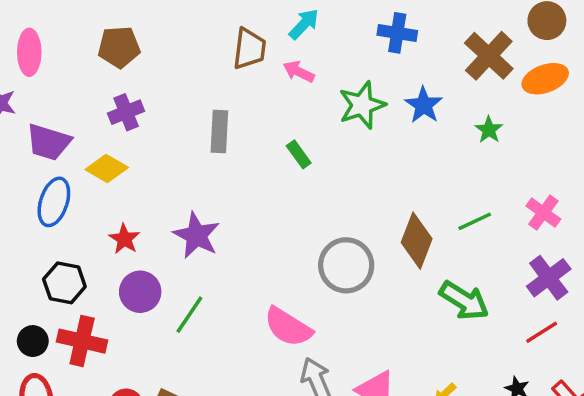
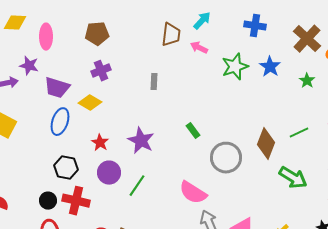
gray rectangle: (219, 132) -> (154, 82), size x0.7
green rectangle: (299, 154) -> (193, 131), moved

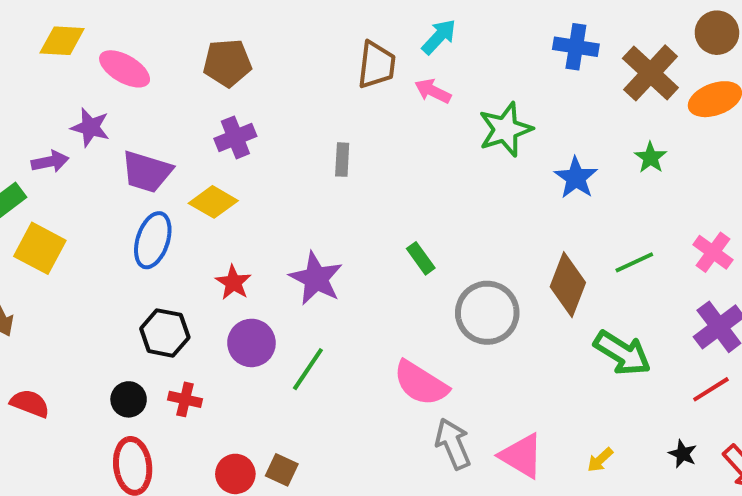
blue cross: (255, 26) -> (576, 47), moved
pink ellipse: (46, 37) -> (125, 69), turned -60
blue star: (270, 67) -> (576, 178), moved
red cross: (76, 201) -> (185, 399), size x0.6

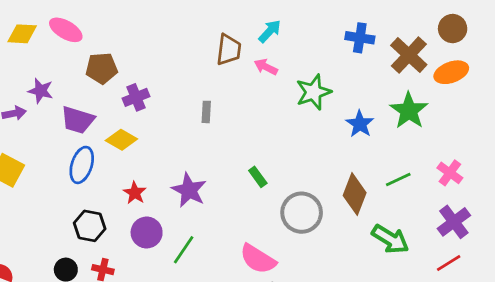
brown pentagon: (227, 63) -> (102, 68), moved
pink ellipse: (125, 69) -> (66, 30), moved
green star: (650, 158) -> (409, 111), size x1.8

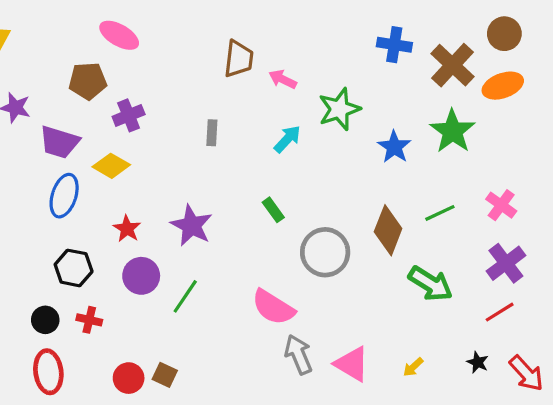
pink ellipse: (66, 30) -> (119, 35), moved
cyan arrow: (270, 31) -> (287, 139), moved

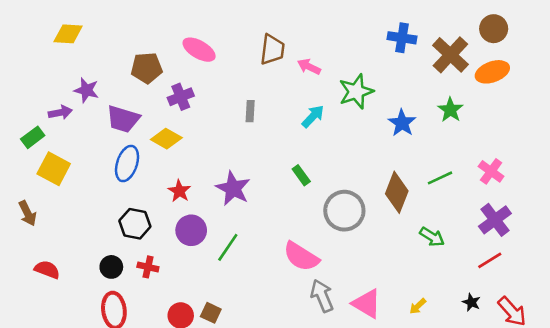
pink ellipse: (119, 35) -> (199, 50), moved
green star: (452, 131) -> (450, 110), size x0.7
green arrow: (430, 284) -> (432, 237), size x0.7

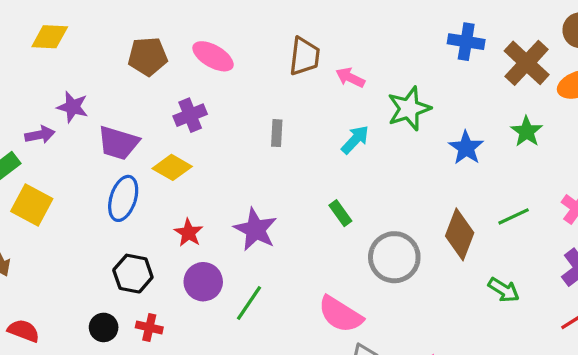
brown pentagon: (147, 68) -> (148, 56), moved

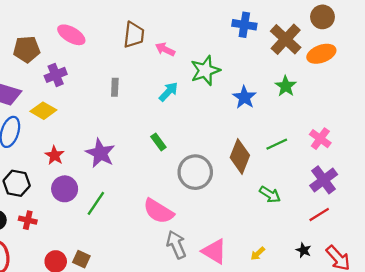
brown pentagon: (148, 56) -> (27, 49), moved

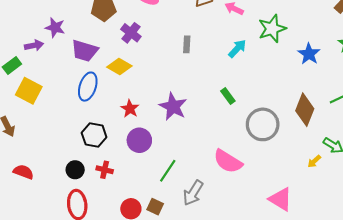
purple cross: (56, 75) -> (131, 33), turned -30
green line: (96, 203) -> (168, 171), moved
gray arrow: (176, 245) -> (193, 193), moved, turned -125
yellow arrow: (258, 254) -> (314, 161), moved

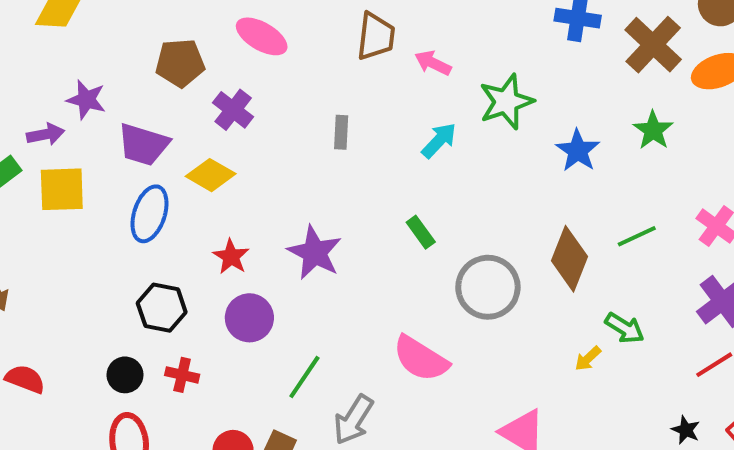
yellow square: (29, 91) -> (62, 189), moved, turned -30

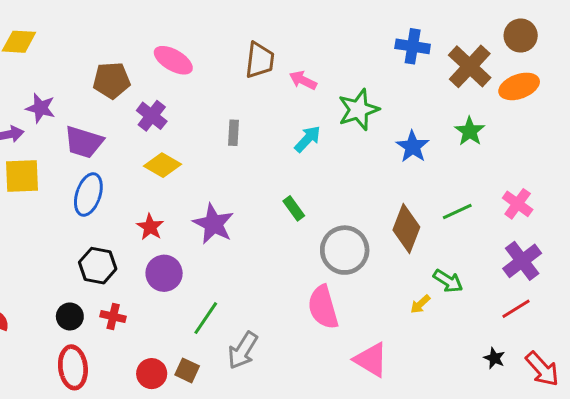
yellow diamond: (211, 175) -> (162, 165), moved
pink semicircle: (421, 359) -> (323, 307), moved, turned 42

